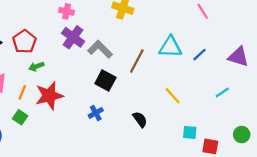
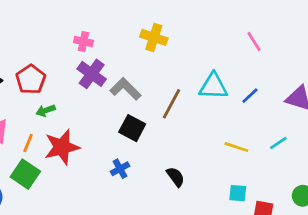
yellow line: (172, 96) -> (236, 147), moved, turned -30
green square: (20, 117) -> (25, 174), size x1.5

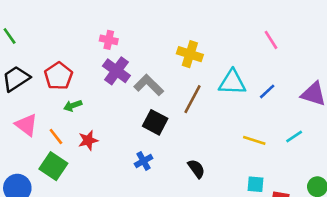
yellow cross: (154, 37) -> (190, 54), moved
orange line: (28, 143) -> (56, 137), turned -60
red star: (62, 147) -> (88, 140), size x0.6

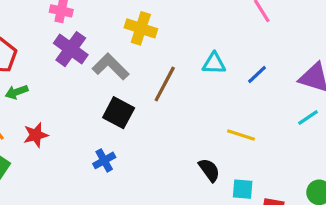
yellow cross: (190, 54) -> (141, 28), moved
cyan triangle: (232, 82) -> (214, 63), size x0.7
cyan line: (294, 137) -> (308, 117), moved
black semicircle: (196, 169) -> (209, 170), moved

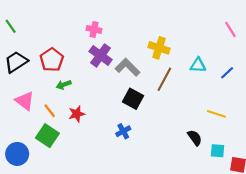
yellow cross: (141, 28) -> (159, 48), moved

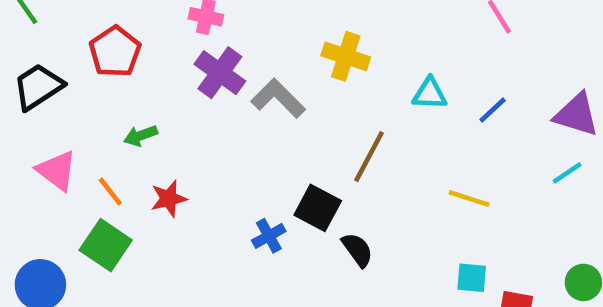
red pentagon: (52, 60) -> (115, 52), moved
brown line: (164, 79) -> (369, 157), moved
black square: (133, 99) -> (318, 208), moved
black semicircle: (195, 138) -> (357, 250), moved

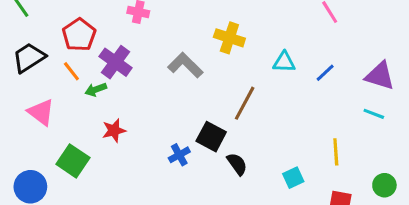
purple cross: (220, 73) -> (115, 62), moved
cyan line: (567, 173) -> (374, 114), turned 55
orange line: (110, 192) -> (71, 71), moved
yellow line: (469, 199) -> (336, 152), moved, turned 68
cyan square: (472, 278) -> (293, 178), moved, turned -30

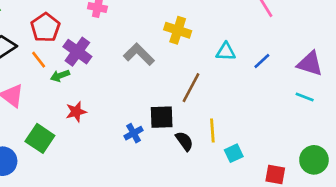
black square: (211, 137) -> (162, 117), turned -30
yellow line: (336, 152) -> (212, 130), moved
green circle: (384, 185) -> (314, 160), size x1.4

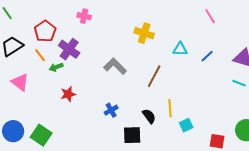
gray L-shape: (139, 54) -> (115, 66), moved
black square: (162, 117) -> (132, 135), moved
green square: (40, 138) -> (41, 135), moved

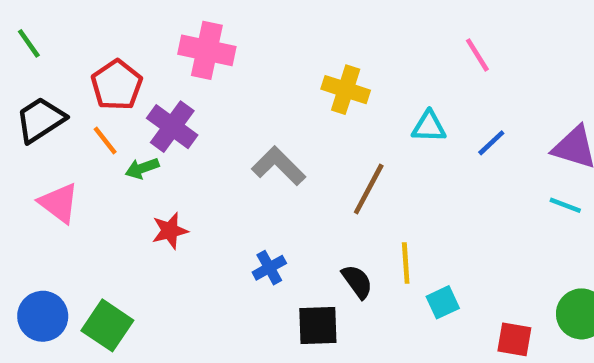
pink cross: (84, 16) -> (207, 50), size x1.6
pink line: (210, 16) -> (477, 55), moved

